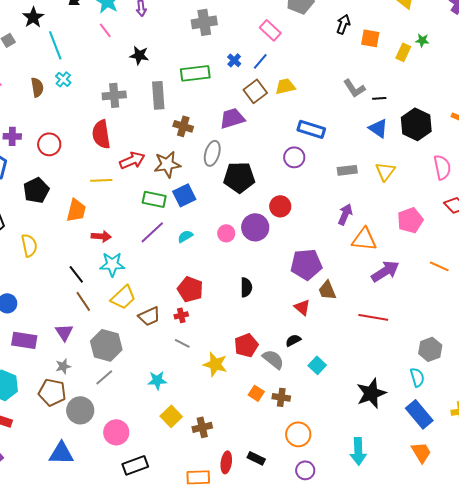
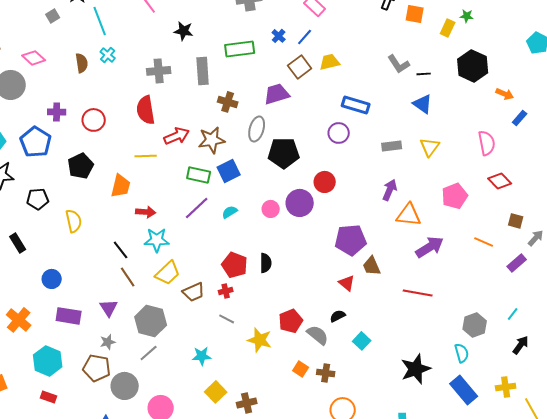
black hexagon: (416, 124) -> (473, 66), moved
black semicircle: (246, 287) -> (266, 263), moved

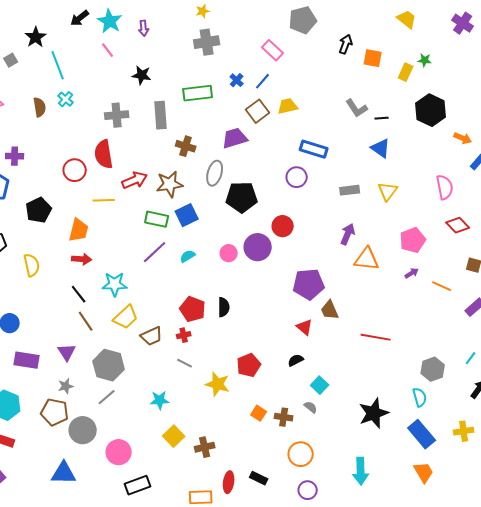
red circle: (94, 120) -> (75, 170), moved
red arrow: (146, 212) -> (82, 259), moved
purple arrow: (430, 247) -> (412, 273), moved, size x0.5
gray semicircle: (318, 335) -> (311, 407), moved, size x0.6

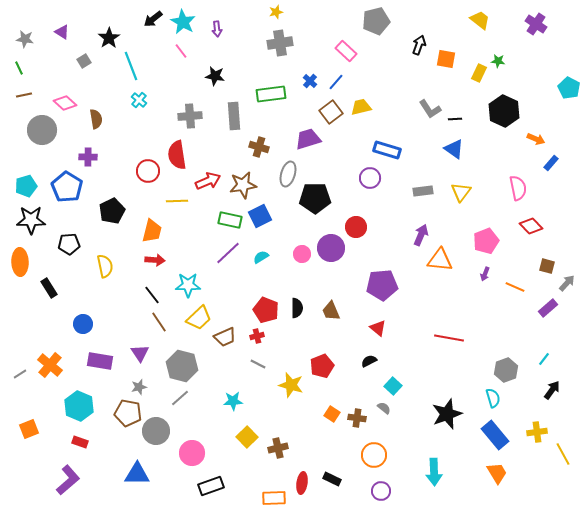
brown semicircle: (40, 107) -> (96, 119), moved
purple arrow: (412, 273) -> (485, 274), turned 144
brown trapezoid: (330, 310) -> (331, 311), moved

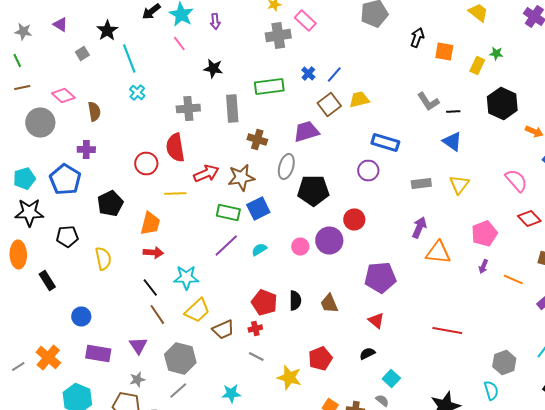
pink rectangle: (346, 51) -> (305, 20), moved
pink semicircle: (518, 188) -> (516, 180), turned -30

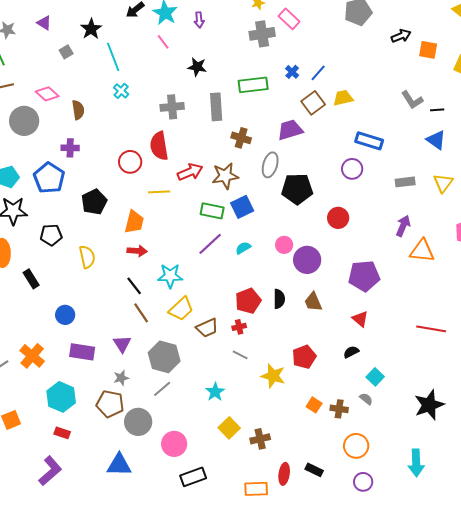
black arrow: (417, 38) -> (401, 36), turned 48
purple circle: (329, 240) -> (307, 260), moved
red pentagon: (264, 302) -> (248, 301), turned 30
cyan star: (231, 394) -> (215, 392), turned -30

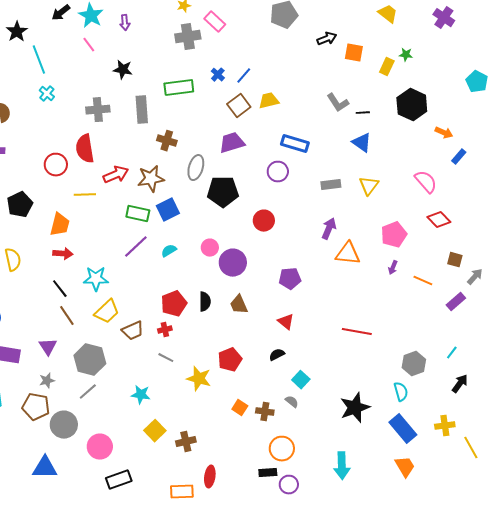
purple trapezoid: (290, 130) -> (232, 143), moved
purple pentagon: (364, 276) -> (290, 279), size x0.7
cyan star: (215, 392) -> (141, 395), turned -30
black rectangle: (314, 470) -> (268, 473), moved, turned -30

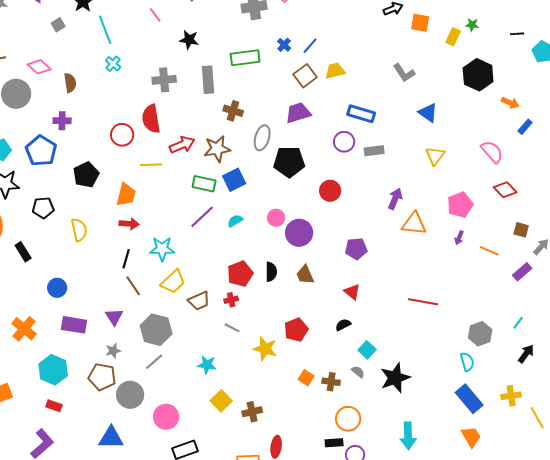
black line: (363, 113) -> (517, 34), moved
gray rectangle: (331, 185) -> (374, 151), moved
black line: (60, 289) -> (126, 259), turned 54
black star: (355, 408) -> (395, 378), moved

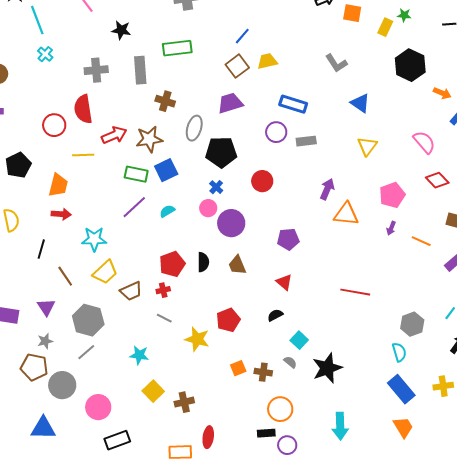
blue cross: (284, 45) -> (216, 187), moved
black line: (126, 259) -> (41, 249), moved
orange square: (306, 378) -> (238, 368), turned 35

